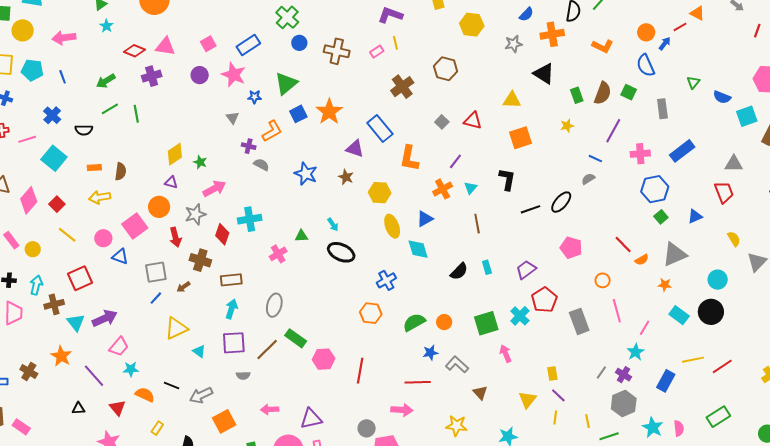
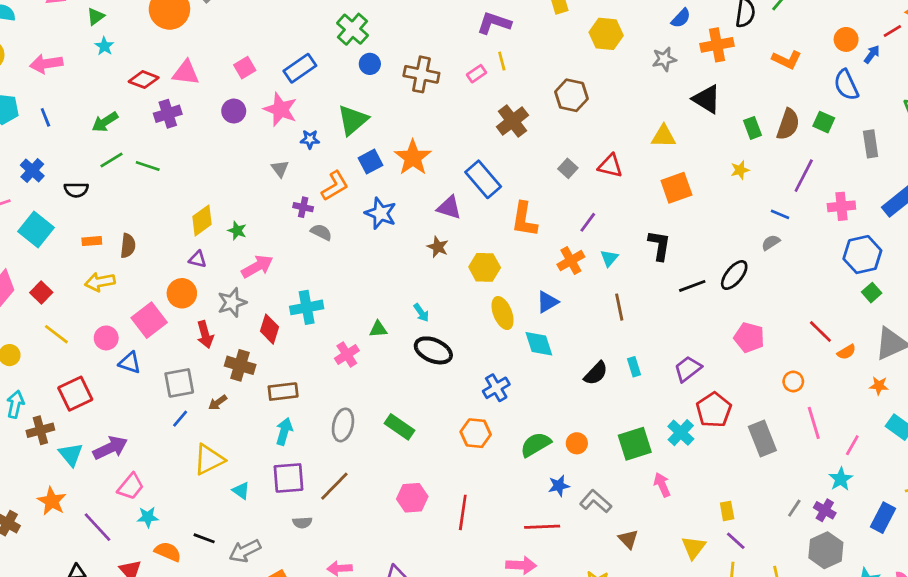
green line: (136, 114) -> (148, 166), turned -60
blue star: (306, 174) -> (381, 213), moved
green rectangle: (296, 338) -> (400, 427), moved

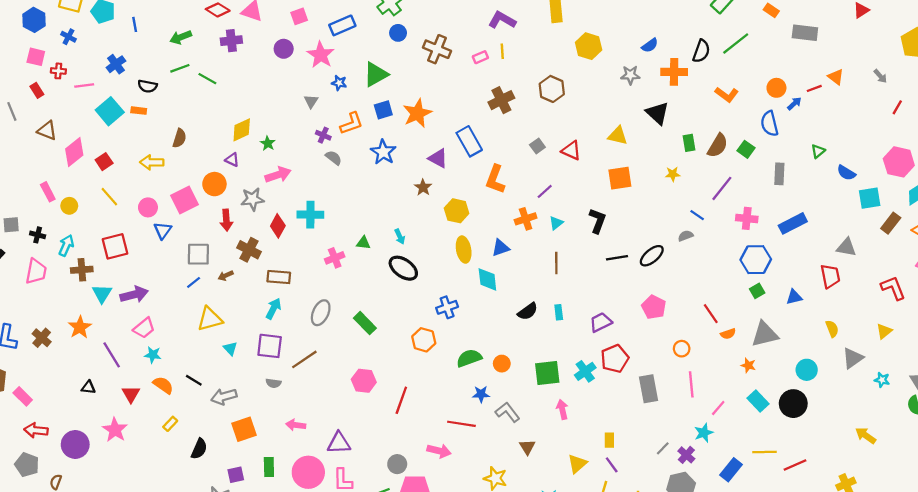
orange rectangle: (92, 241) -> (139, 111), moved
blue triangle: (130, 363) -> (163, 230), turned 36

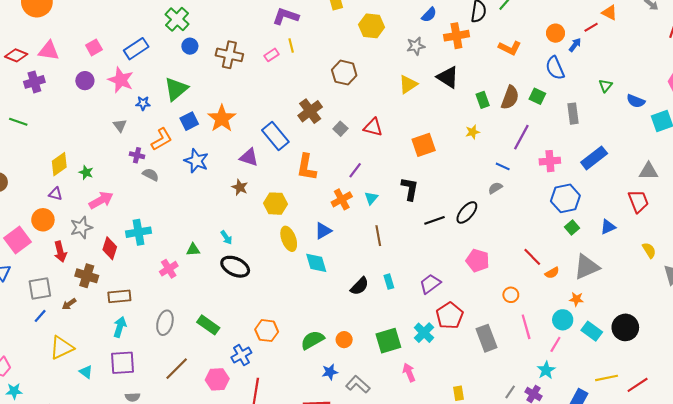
brown cross: (501, 100) -> (310, 111), moved
yellow triangle: (618, 136) -> (408, 84), moved, turned -36
blue cross: (447, 307) -> (241, 355), moved
brown line: (304, 359) -> (177, 369), moved
cyan circle: (807, 370) -> (563, 320), moved

